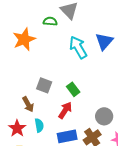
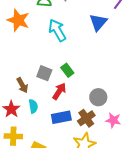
orange star: (24, 39) -> (18, 20), turned -30
cyan arrow: (78, 47) -> (57, 30), moved
gray square: (44, 85) -> (44, 73), moved

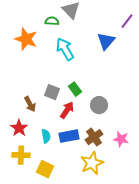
gray circle: (98, 97) -> (99, 105), moved
cyan semicircle: (33, 106) -> (46, 136), moved

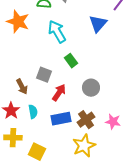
green rectangle: (75, 89) -> (71, 61), moved
cyan semicircle: (46, 136) -> (33, 112), moved

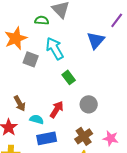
orange star: (18, 22) -> (16, 38), turned 30
gray square: (44, 75) -> (31, 59), moved
cyan semicircle: (33, 112) -> (37, 119), moved, turned -64
blue rectangle: (61, 119) -> (47, 138), moved

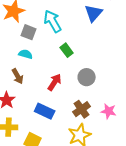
cyan semicircle: (37, 119) -> (26, 54), moved
blue rectangle: (47, 138) -> (45, 111), turned 36

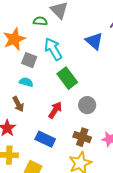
blue triangle: (94, 13) -> (94, 41), turned -30
green rectangle: (67, 50) -> (67, 78), size x1.5
brown cross: (82, 109) -> (82, 137), turned -36

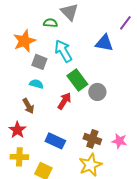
blue triangle: (94, 41) -> (104, 43), turned -30
gray circle: (87, 105) -> (97, 92), moved
red arrow: (55, 110) -> (64, 101), moved

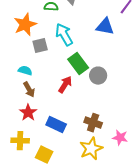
gray square: (39, 62) -> (40, 46), turned -35
cyan semicircle: (36, 84) -> (25, 71), moved
red star: (17, 130) -> (28, 113), moved
pink star: (119, 141) -> (120, 138), moved

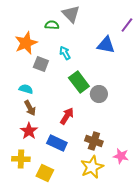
cyan arrow: (64, 35) -> (65, 53), size x0.6
gray square: (40, 46) -> (41, 64), turned 35
red arrow: (65, 85) -> (67, 116), moved

